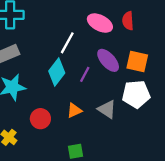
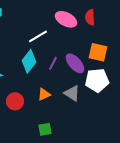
white line: (67, 43) -> (38, 36), turned 30
purple ellipse: (108, 60) -> (75, 63), moved

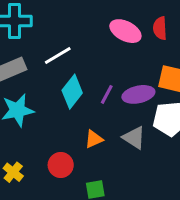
white line: (38, 36) -> (58, 56), moved
purple ellipse: (75, 63) -> (138, 94), turned -60
red circle: (15, 101) -> (61, 165), moved

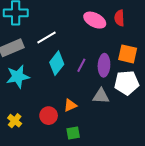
purple ellipse: (138, 94) -> (104, 65), turned -75
gray triangle: (134, 138) -> (101, 96), turned -30
orange triangle: (94, 139) -> (70, 105), moved

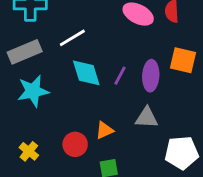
cyan diamond: (57, 63) -> (86, 73), turned -55
white pentagon: (127, 83) -> (182, 153), moved

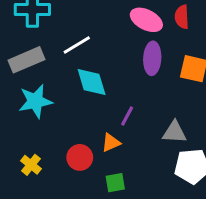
purple line: (120, 76) -> (127, 116), moved
purple ellipse: (151, 76) -> (152, 58), moved
gray triangle: (147, 118) -> (174, 132), moved

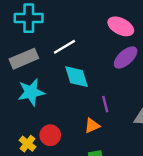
purple ellipse: (152, 58) -> (126, 58), turned 45
purple line: (127, 116) -> (105, 104), turned -42
red circle: (80, 157) -> (50, 135), moved

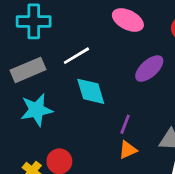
pink ellipse: (121, 26) -> (128, 20), moved
purple line: (105, 104) -> (125, 124), turned 35
orange triangle: (92, 126) -> (128, 150), moved

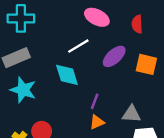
white line: (76, 56) -> (78, 46), moved
cyan star: (37, 110) -> (23, 90), turned 30

